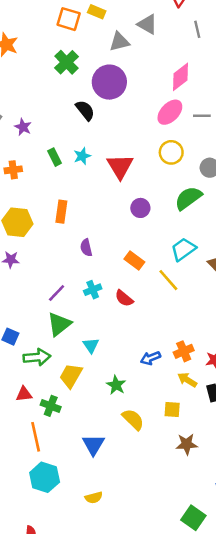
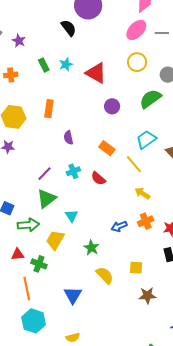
red triangle: (120, 166) -> (96, 73), turned -30
yellow arrow: (187, 380) -> (142, 193), moved

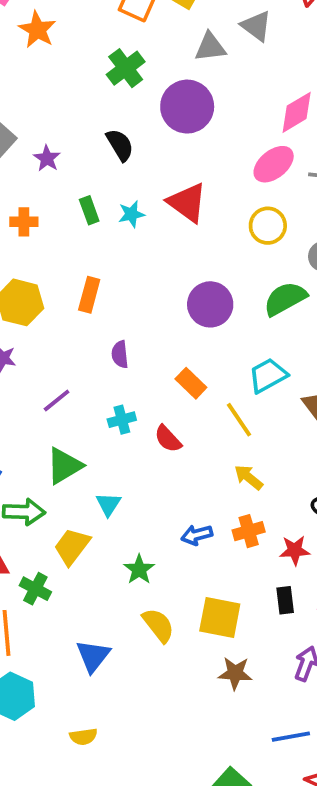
black semicircle: (69, 28) -> (120, 145), moved
red triangle: (96, 73) -> (187, 203), moved
purple circle: (112, 106) -> (210, 304), size x1.5
purple line: (44, 174) -> (57, 400), moved
yellow square: (136, 268) -> (220, 618), size x1.6

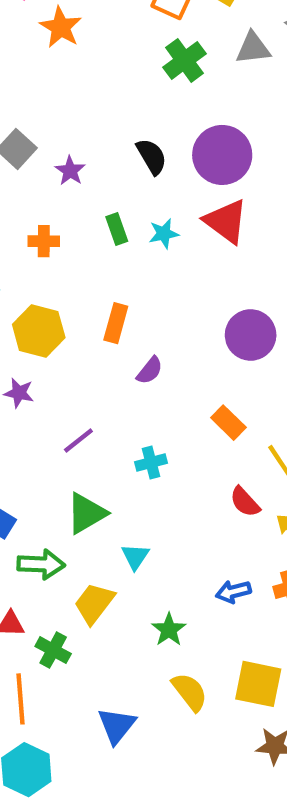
green cross: (126, 68) -> (185, 60), moved
purple circle: (187, 107) -> (222, 155), moved
purple semicircle: (120, 354) -> (150, 370), moved, turned -136
red semicircle: (168, 439) -> (245, 502), moved

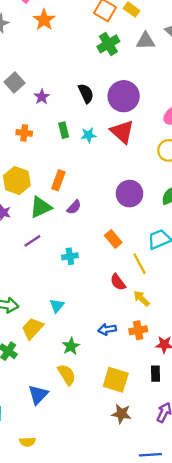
green triangle: (86, 513) -> (41, 207), moved
yellow semicircle: (190, 692) -> (67, 375), moved

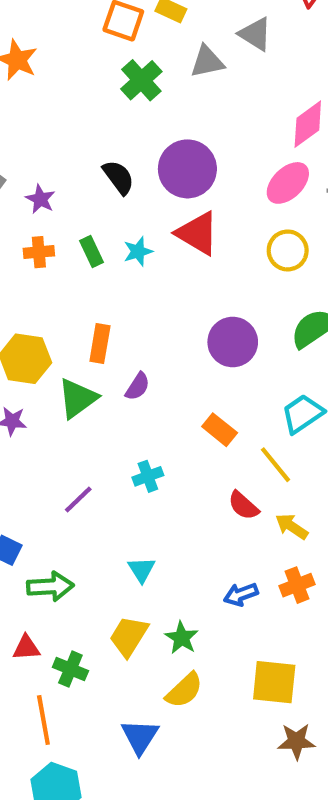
orange cross: (24, 133) -> (39, 252), moved
purple line: (32, 241) -> (78, 500), moved
yellow trapezoid: (32, 328) -> (129, 636), moved
yellow semicircle: (67, 375) -> (184, 690), turned 90

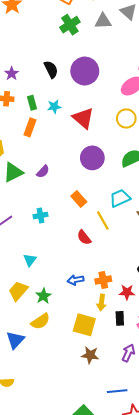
red triangle: (197, 233) -> (83, 118), moved
orange rectangle: (100, 344) -> (30, 127), moved
yellow arrow: (292, 527) -> (101, 303), moved, turned -126

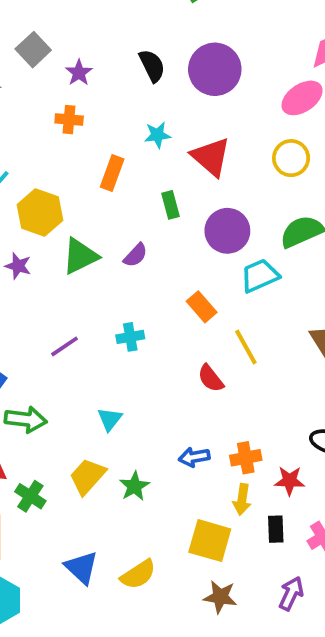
green rectangle: (32, 103) -> (170, 205), moved
cyan trapezoid: (120, 198) -> (260, 276), moved
yellow semicircle: (40, 321) -> (138, 574), moved
blue triangle: (15, 340) -> (81, 568), turned -30

